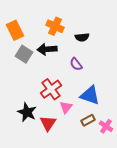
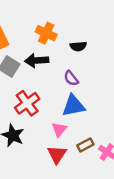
red cross: (51, 89) -> (27, 103), moved
blue triangle: (90, 95) -> (73, 106), moved, turned -30
red triangle: (48, 123) -> (57, 154), moved

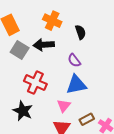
black semicircle: (78, 46) -> (80, 32), turned -104
red cross: (27, 103) -> (35, 83), turned -30

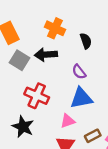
pink triangle: (64, 106) -> (68, 121), turned 32

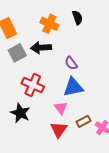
black semicircle: (86, 41) -> (77, 18), moved
gray square: (20, 60) -> (17, 53), turned 30
pink triangle: (68, 121) -> (61, 108), turned -48

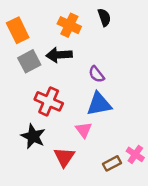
brown rectangle: (84, 121) -> (112, 163), moved
red triangle: (59, 130) -> (64, 157), moved

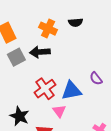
black semicircle: (104, 17) -> (76, 22), turned 104
purple semicircle: (96, 74) -> (96, 78), moved
red cross: (49, 101) -> (45, 89), moved, turned 30

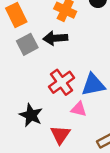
pink triangle: (59, 111) -> (79, 109), turned -40

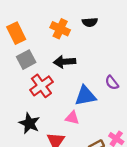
black arrow: (55, 38) -> (65, 62), moved
red cross: (62, 82) -> (41, 86), moved

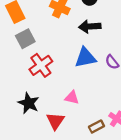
black arrow: (65, 62) -> (90, 26), moved
blue triangle: (85, 96) -> (85, 58), moved

